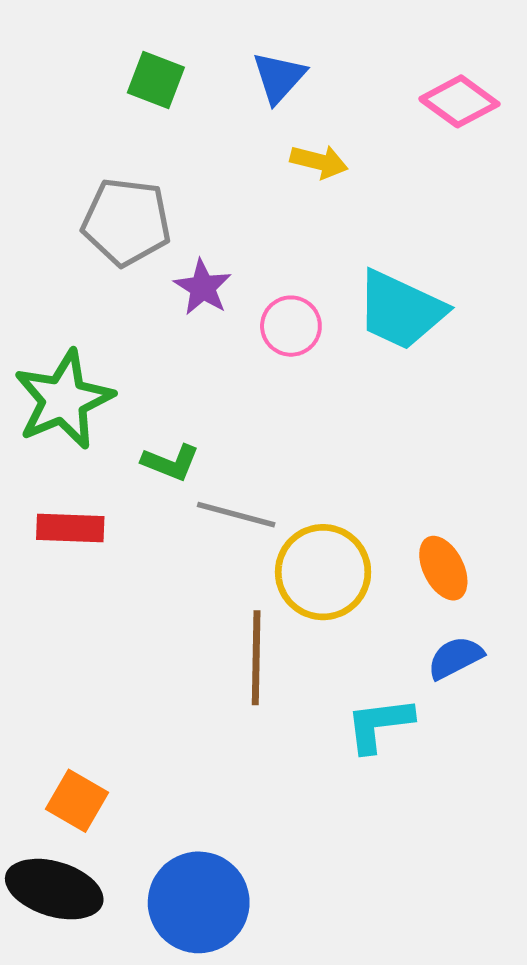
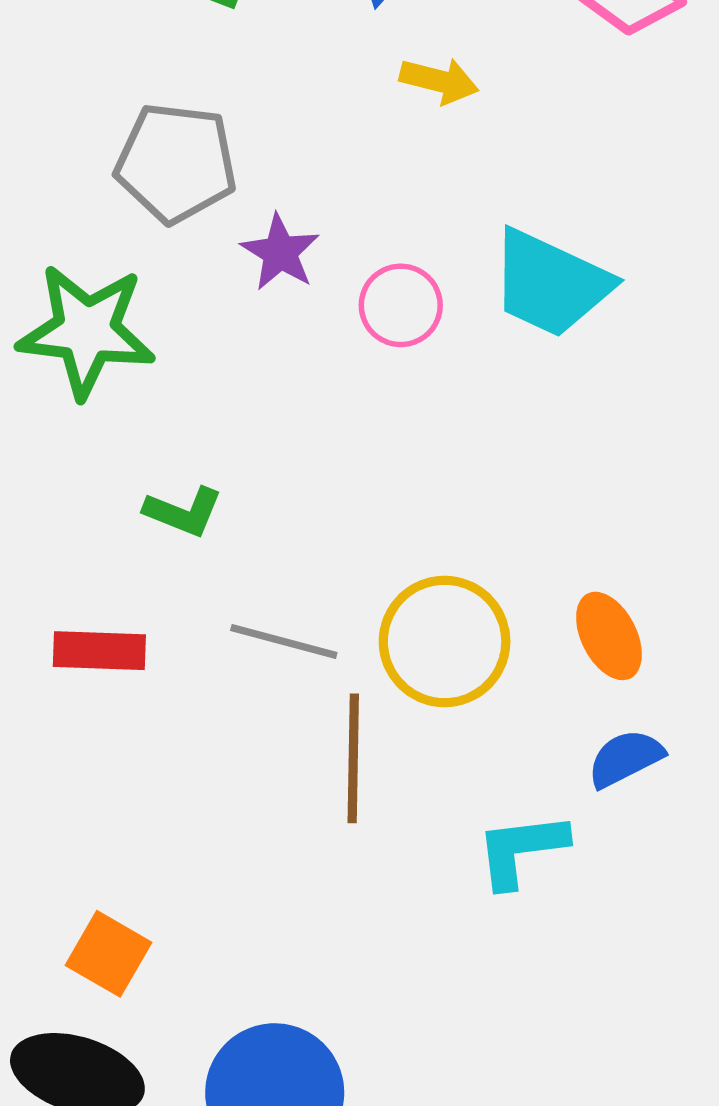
green star: (64, 400) -> (87, 331), moved, turned 30
green L-shape: (171, 462) -> (183, 512), moved
gray line: (236, 515) -> (284, 641), moved
red rectangle: (70, 528) -> (99, 651), moved

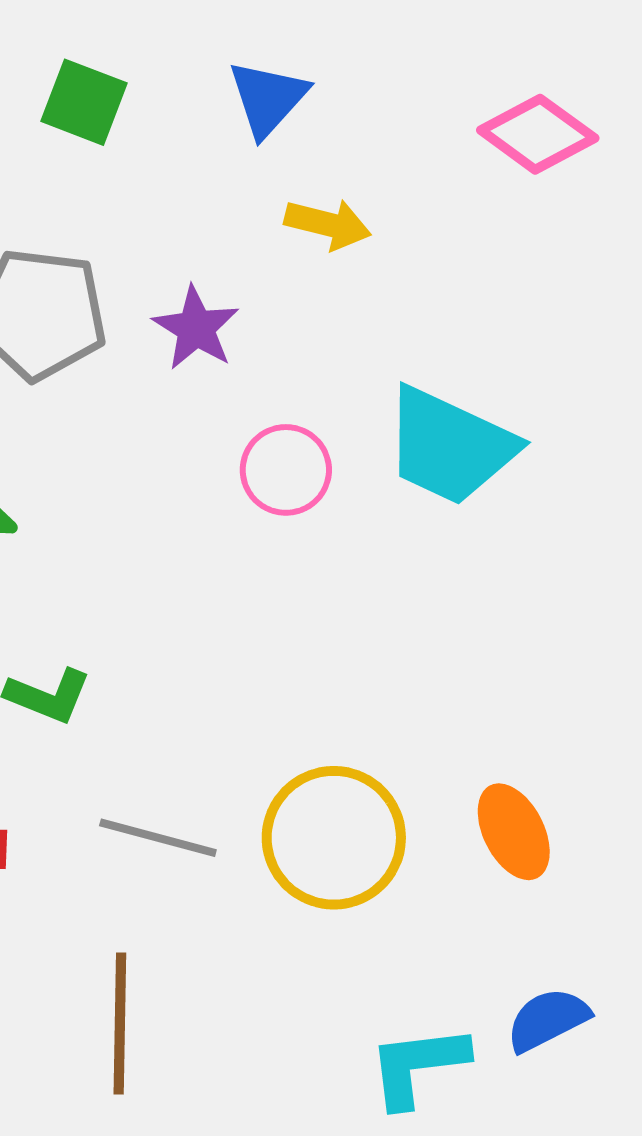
purple star: (280, 252) -> (196, 328), moved
brown line: (353, 758) -> (120, 1024), moved
blue semicircle: (625, 758) -> (548, 1020), moved

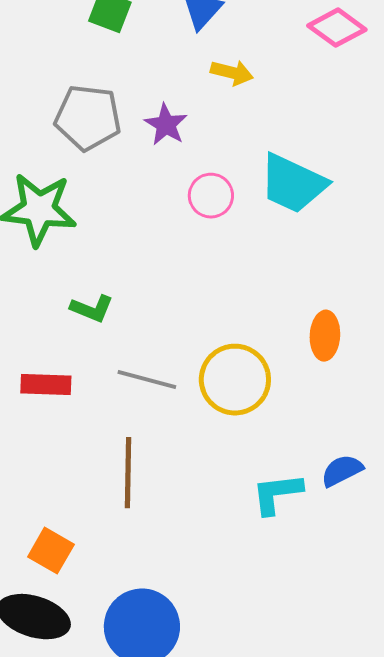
orange ellipse: (514, 832) -> (325, 336), moved, turned 30

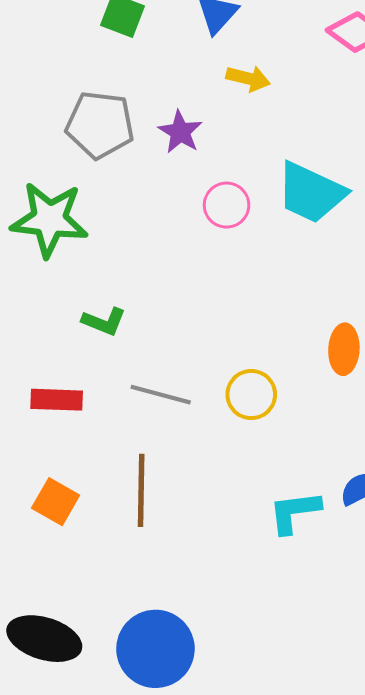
yellow circle: (235, 380) -> (251, 395), size x0.7
orange square: (51, 551) -> (56, 502), moved

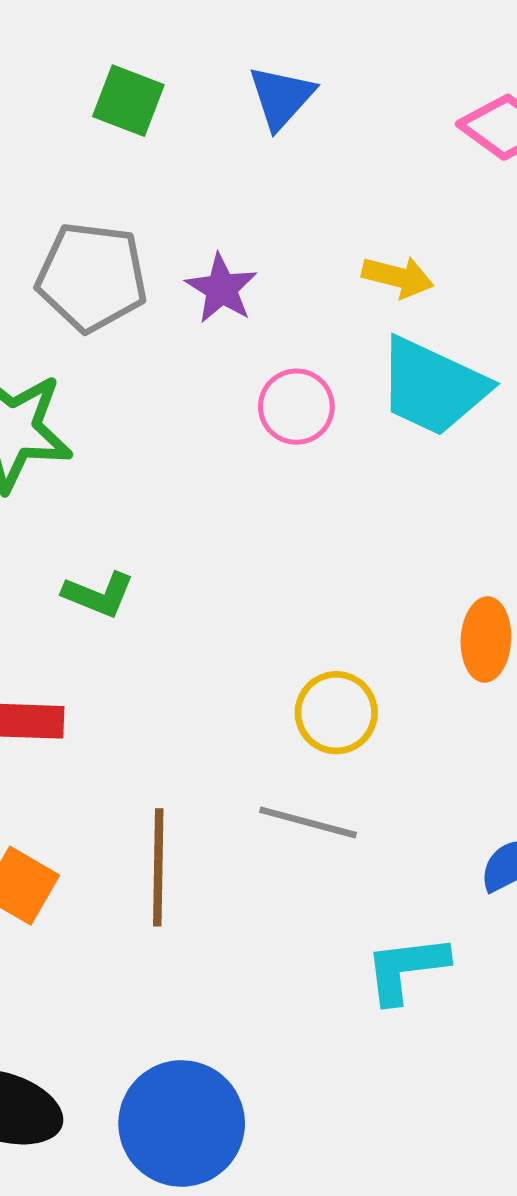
yellow arrow: (248, 78) -> (398, 277), moved
gray line: (161, 395) -> (308, 822), moved
cyan L-shape: (294, 512) -> (406, 969), moved

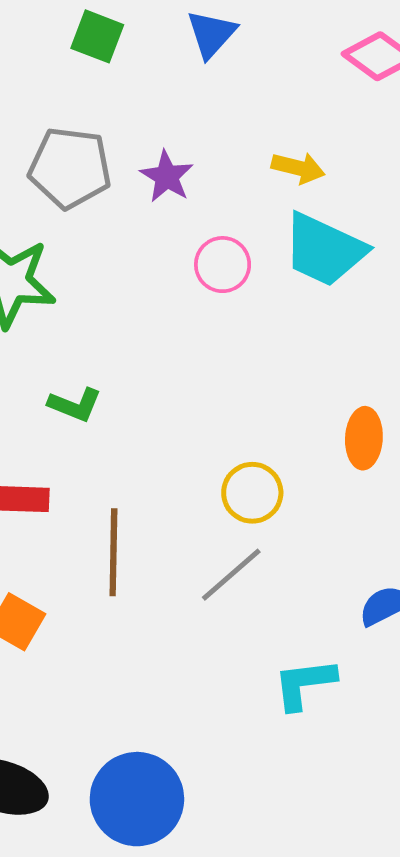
gray line: (308, 822) -> (231, 575), turned -56
brown line: (158, 867) -> (113, 552), moved

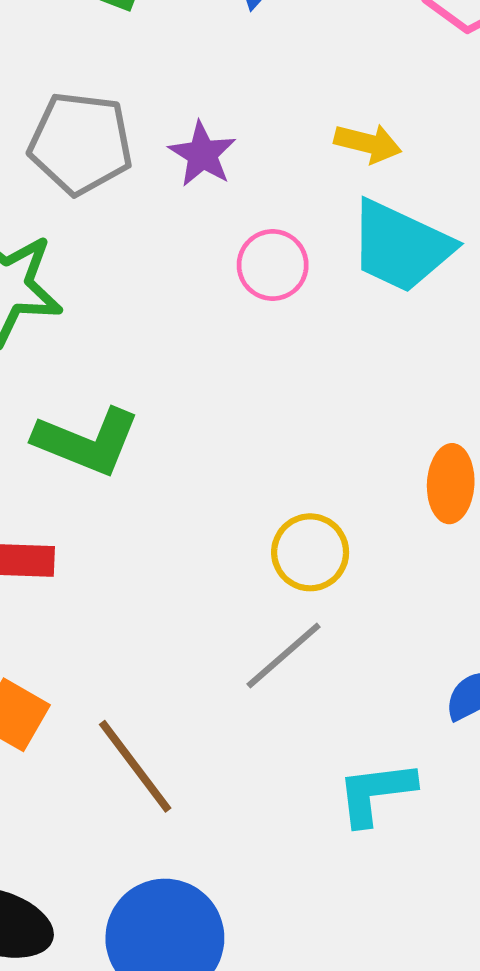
green L-shape: (75, 405) -> (87, 441), size x1.6
brown line: (113, 552) -> (135, 766), moved, turned -38

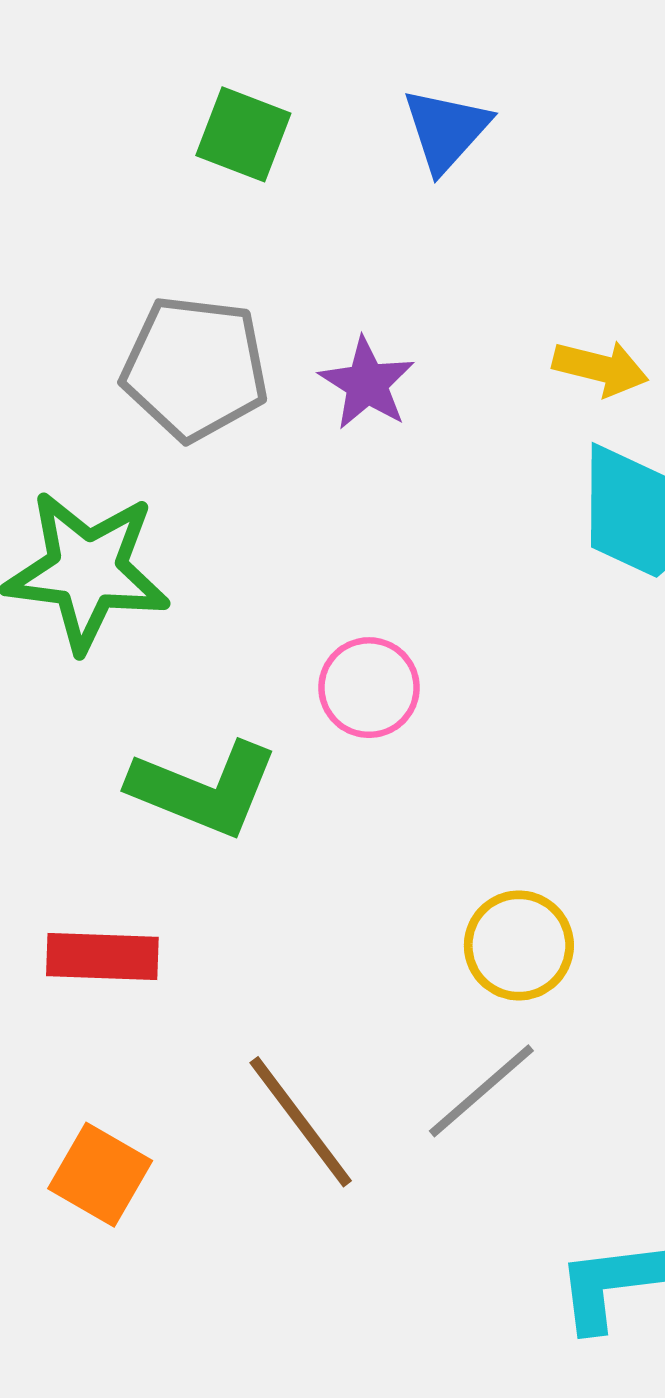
pink circle: (273, 265) -> (369, 688), moved
brown line: (135, 766) -> (301, 1122), moved

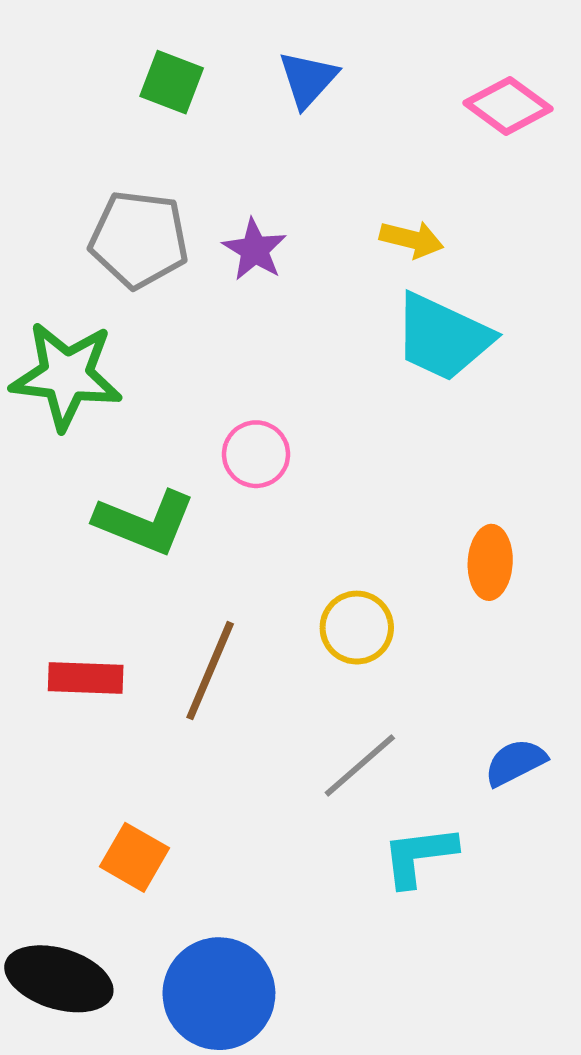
red rectangle: (102, 956) -> (86, 678), moved
gray line: (481, 1091) -> (360, 765), moved
brown line: (301, 1122) -> (210, 671), moved, turned 60
orange square: (100, 1175) -> (134, 857), moved

